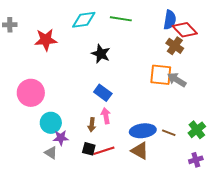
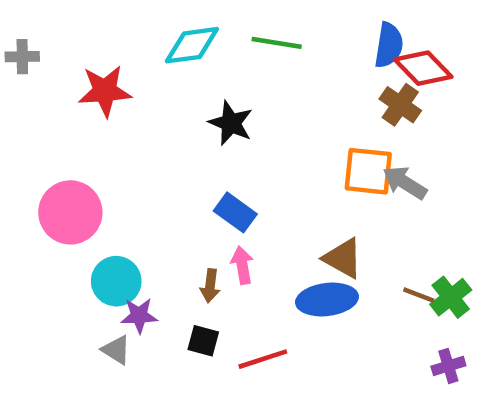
brown line: (169, 133) -> (419, 295), moved
red line: (104, 151) -> (263, 359), moved
brown triangle: (140, 151) -> (343, 258), moved

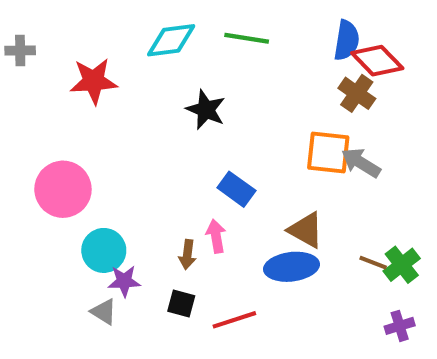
blue rectangle: (235, 212) -> (236, 189), moved

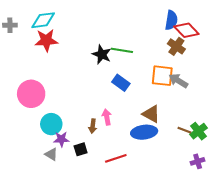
green line: (247, 38) -> (122, 50), moved
cyan diamond: (171, 40) -> (43, 20), moved
blue rectangle: (236, 189) -> (121, 83), moved
black square: (181, 303) -> (81, 149), moved, turned -32

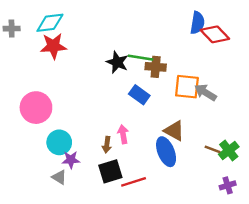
brown cross: (176, 46) -> (156, 67), moved, turned -30
blue ellipse: (144, 132) -> (166, 152), turned 75
black square: (81, 149) -> (110, 171), moved, size x1.5

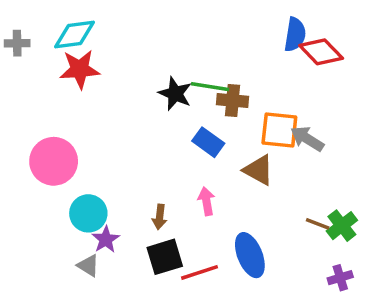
brown triangle: (174, 131) -> (259, 170), moved
pink arrow: (123, 134) -> (206, 201), moved
blue ellipse: (166, 152) -> (250, 255), moved
purple star: (71, 160) -> (106, 239), turned -30

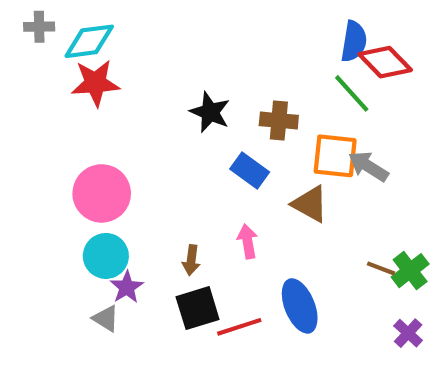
gray cross: (17, 43) -> (39, 27), moved
green line: (210, 87) -> (352, 93), moved, turned 39
pink circle: (54, 161) -> (102, 193), moved
purple cross: (340, 278) -> (408, 333), turned -30

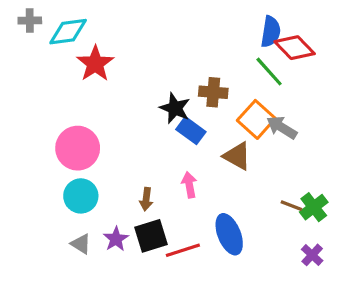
red star: (95, 83) -> (95, 64), moved, turned -30
black star: (210, 112) -> (175, 108), moved
orange square: (335, 156) -> (256, 119), turned 36
purple star: (127, 287) -> (116, 239), moved

